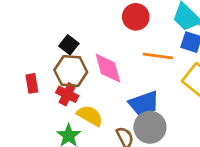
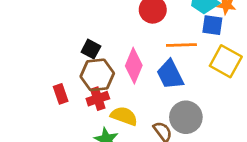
pink diamond: (108, 68) -> (134, 66), turned 48
red cross: (67, 94) -> (98, 99), turned -35
blue trapezoid: (144, 104) -> (170, 75), moved, turned 92

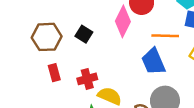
pink diamond: (134, 66) -> (123, 21), moved
brown hexagon: (97, 75) -> (47, 37), moved

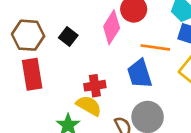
red rectangle: (54, 73) -> (32, 74), size x1.6
red cross: (87, 79) -> (95, 86), moved

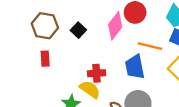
red rectangle: (32, 74) -> (45, 59), size x0.6

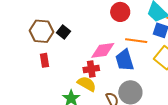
pink diamond: (115, 26) -> (103, 50), moved, turned 50
black square: (78, 30) -> (63, 32), moved

